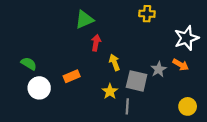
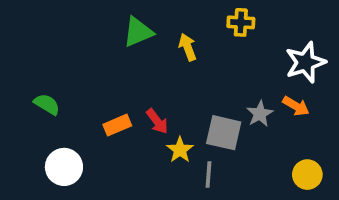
red arrow: (96, 43) -> (157, 121), moved, turned 133
yellow arrow: (115, 62) -> (188, 47), moved
white circle: (39, 88) -> (64, 167), moved

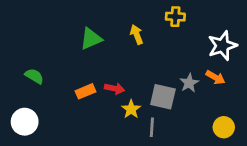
green triangle: (138, 32) -> (91, 39), moved
red arrow: (157, 121) -> (115, 89), turned -42
white circle: (64, 167) -> (25, 122), moved

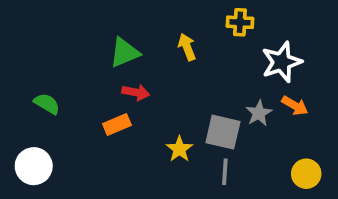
white star: (222, 46) -> (282, 62), moved
red arrow: (115, 89) -> (136, 92), moved
gray line: (152, 127) -> (225, 172), moved

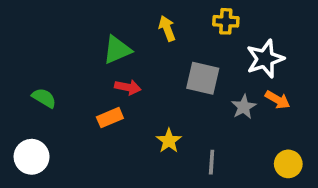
yellow arrow: (187, 47) -> (167, 28), moved
gray square: (223, 132) -> (203, 78), moved

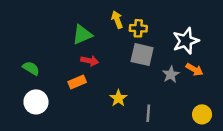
yellow cross: (226, 21) -> (138, 28), moved
white circle: (32, 157) -> (36, 102), moved

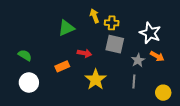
white star: (186, 41) -> (150, 33), turned -30
red arrow: (90, 61) -> (84, 53), moved
yellow star: (118, 98) -> (96, 79), size x1.5
gray line: (148, 113) -> (134, 81), moved

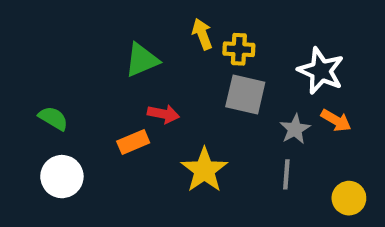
red arrow: (84, 53) -> (163, 114), moved

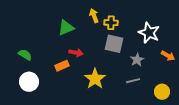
orange arrow: (336, 120) -> (168, 56), moved
gray line: (286, 174) -> (133, 81), turned 72

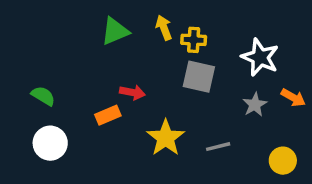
green triangle: (66, 28) -> (115, 31), moved
gray star: (137, 60) -> (255, 105), moved
gray line: (133, 81) -> (218, 147), moved

